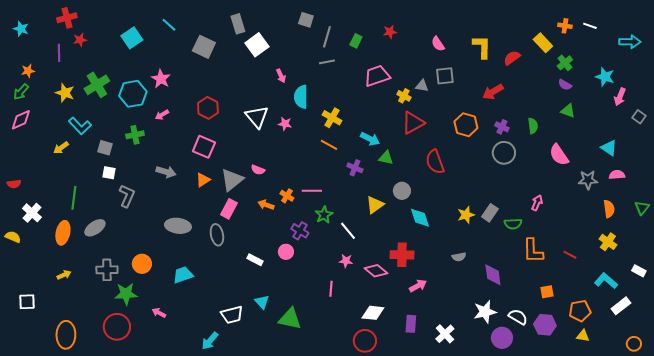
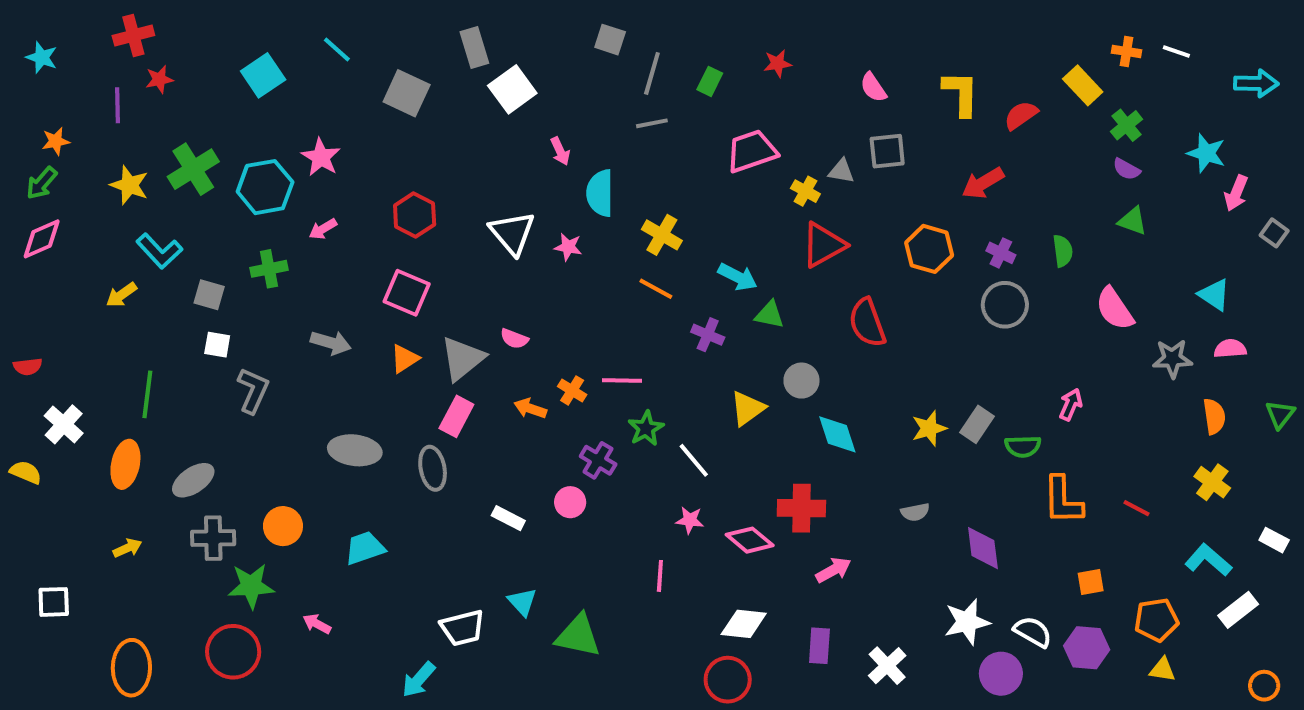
gray ellipse: (95, 228) -> (193, 480), moved

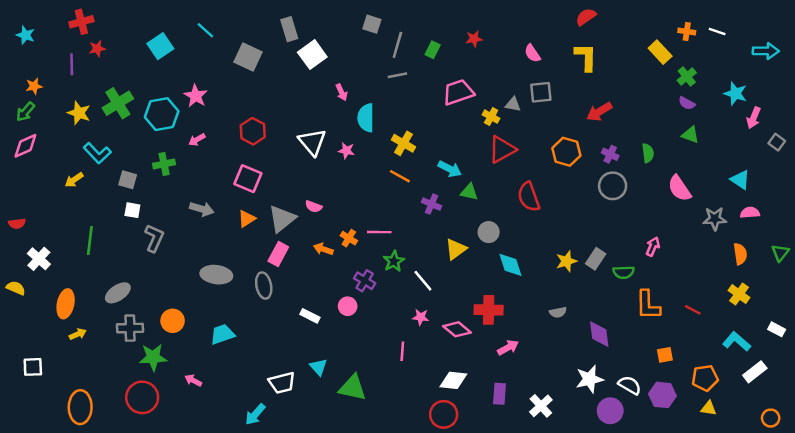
red semicircle: (1021, 115) -> (586, 17), moved
orange ellipse: (125, 464) -> (66, 304), moved

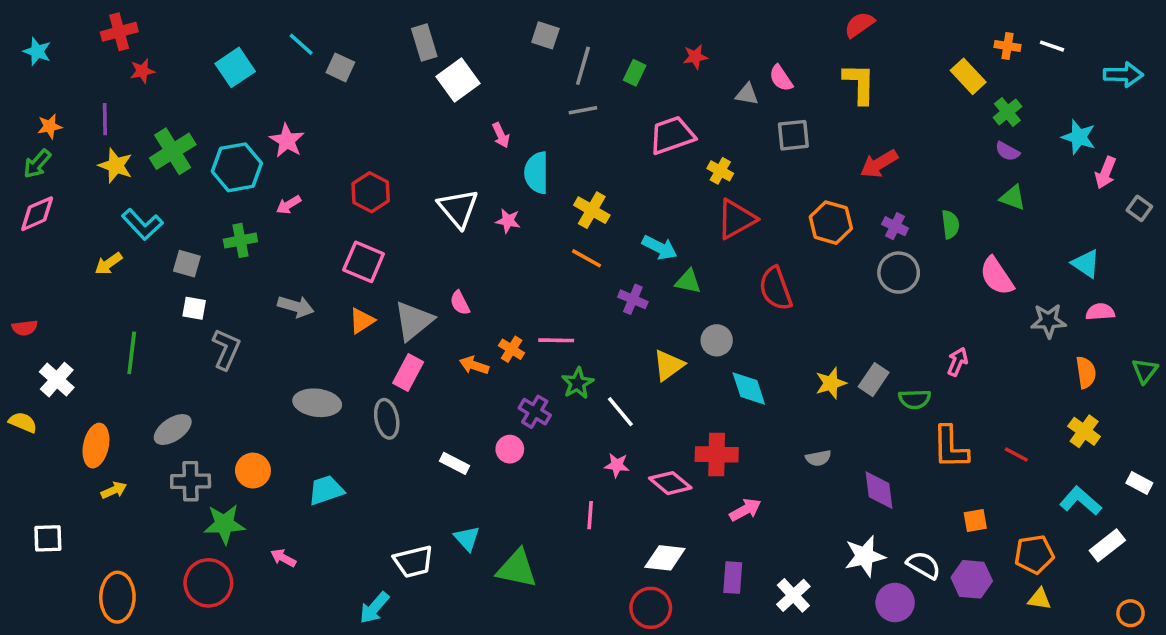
gray square: (248, 57) -> (340, 67), moved, size x0.7
purple line: (72, 64) -> (105, 119), moved
gray triangle: (513, 104) -> (747, 94), moved
pink semicircle: (314, 207) -> (460, 303), turned 42

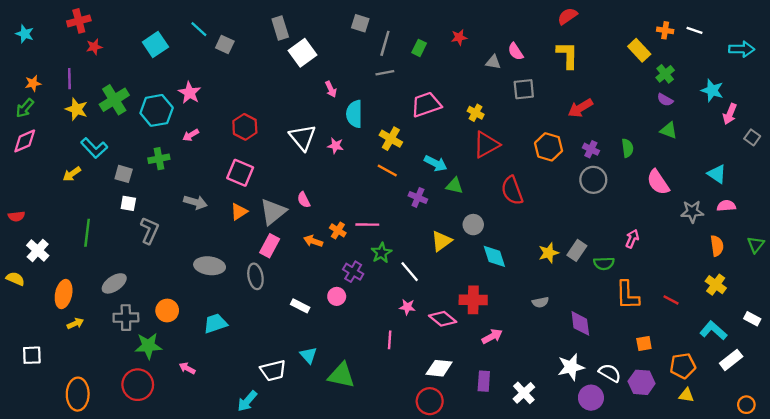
pink trapezoid: (672, 135) -> (426, 104), moved

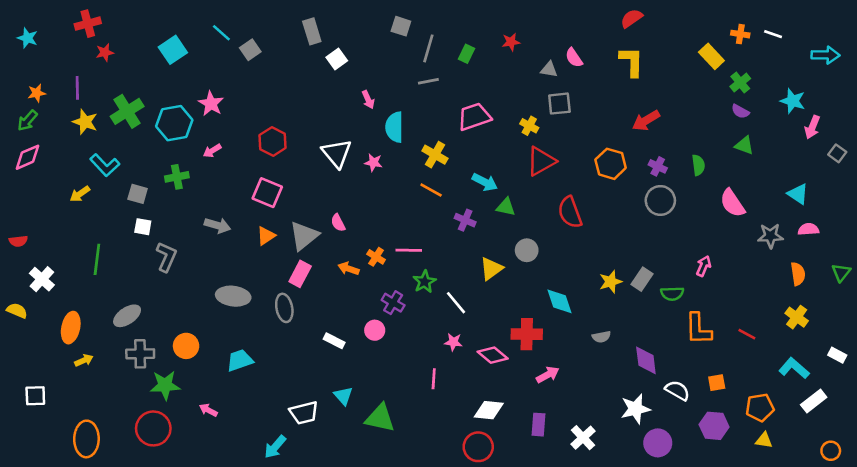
gray square: (225, 44) -> (250, 50), turned 30
white square: (303, 53) -> (337, 59), size x0.7
gray square: (524, 89) -> (559, 104), moved
cyan diamond: (494, 256) -> (559, 301), moved
white semicircle: (610, 373) -> (677, 390), moved

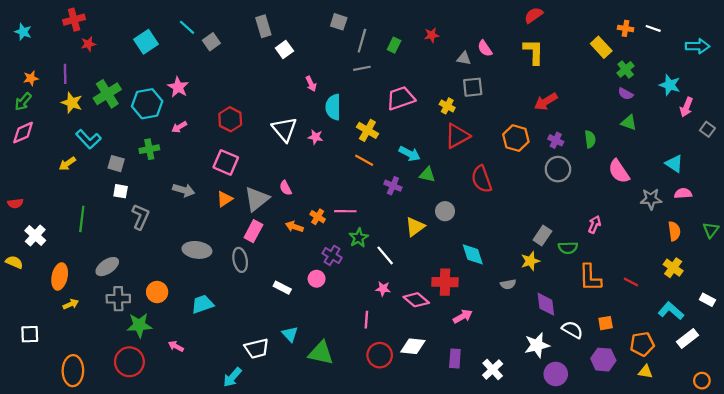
yellow star: (611, 282) -> (530, 261), moved
red circle: (478, 447) -> (380, 355), moved

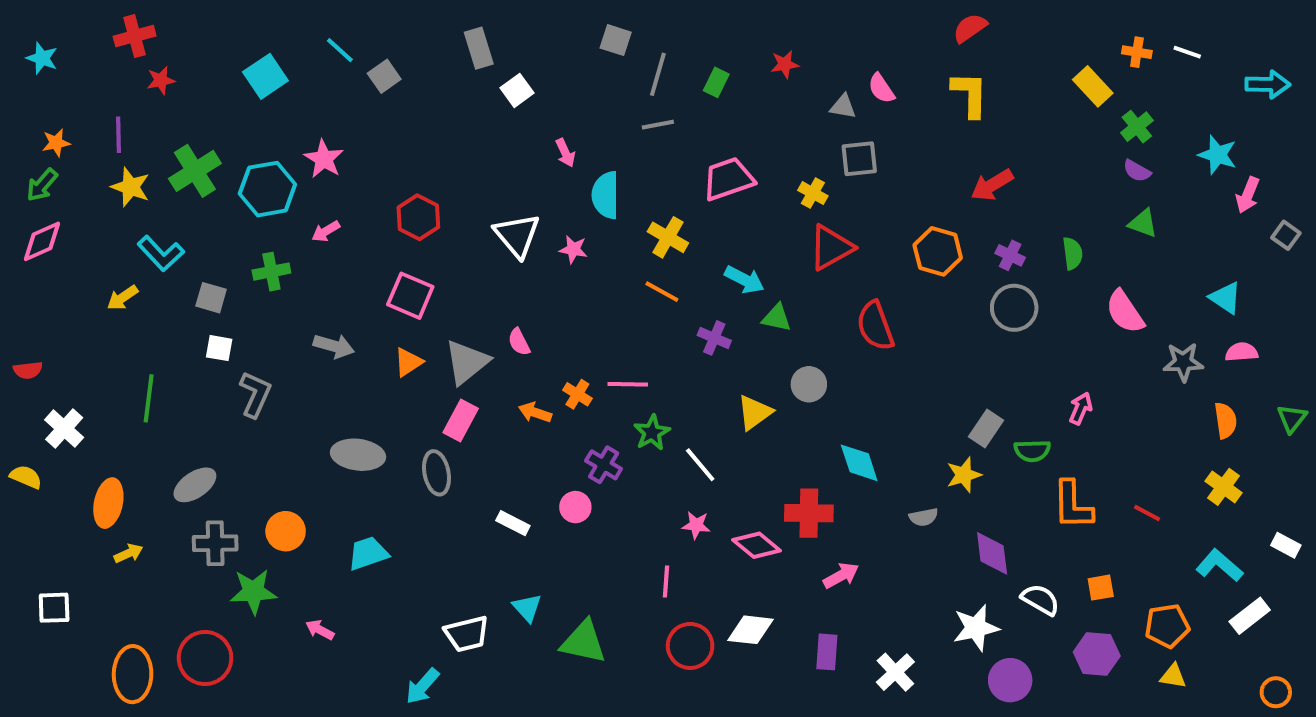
red circle: (129, 362) -> (205, 658), moved

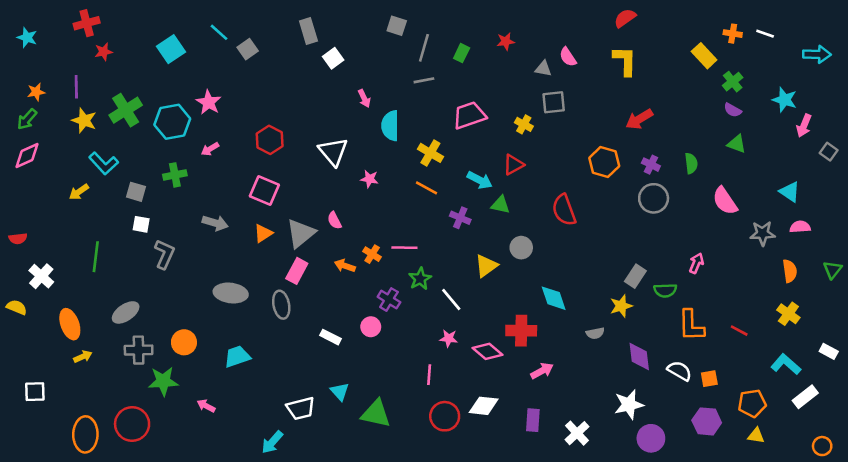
red triangle: (831, 247) -> (513, 165), moved, size x0.7
pink star: (573, 249) -> (369, 179), moved
orange ellipse: (108, 503) -> (70, 324), turned -32
white semicircle: (1040, 600) -> (679, 371), moved

